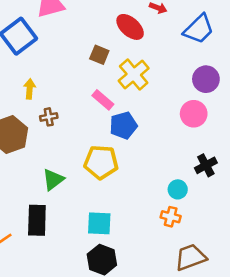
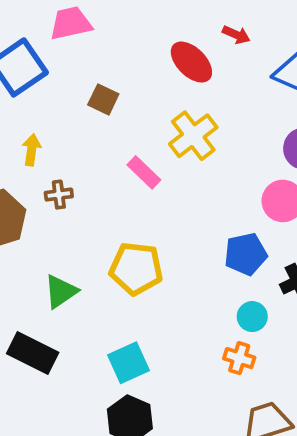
brown square: (99, 55) -> (103, 99), moved
blue pentagon: (123, 125) -> (246, 254), moved
black rectangle: (37, 220) -> (33, 353), turned -68
cyan square: (99, 223) -> (129, 363), turned -30

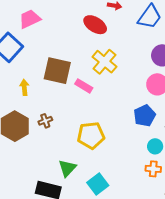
brown square: (103, 99) -> (57, 71), moved, size x1.8
brown cross: (59, 195) -> (45, 121), moved
green triangle: (61, 291) -> (67, 168), moved

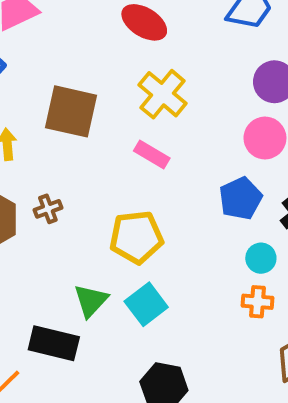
pink rectangle: (84, 86) -> (152, 155), moved
cyan square: (98, 184) -> (146, 304), moved

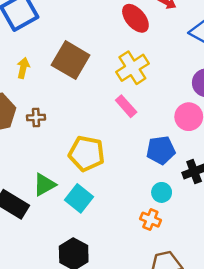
pink rectangle: (152, 155) -> (126, 106), moved
cyan square: (146, 304) -> (79, 198), turned -32

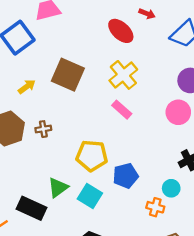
yellow arrow: (23, 68) -> (27, 87), turned 48
blue pentagon: (161, 150) -> (126, 176), moved
cyan circle: (162, 192) -> (171, 188), moved

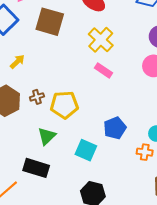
brown square: (68, 75) -> (50, 22), moved
yellow pentagon: (92, 156) -> (64, 105), moved
green triangle: (58, 188) -> (47, 136), moved

